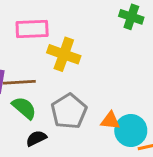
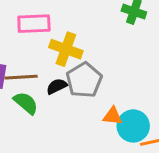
gray pentagon: (69, 111) -> (84, 80), moved
black semicircle: (36, 138) -> (57, 86), moved

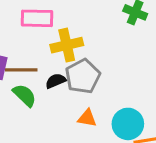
yellow cross: (66, 49) -> (67, 45), turned -36
orange triangle: (113, 116) -> (87, 118), moved

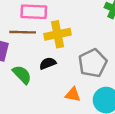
brown line: (21, 70) -> (23, 32), moved
gray pentagon: (83, 76) -> (93, 63), moved

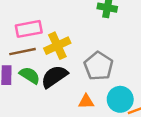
black semicircle: (48, 63) -> (54, 77), size x1.6
green semicircle: (22, 75) -> (30, 75), moved

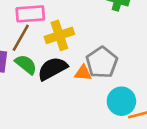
brown line: (22, 52) -> (21, 38), turned -55
orange triangle: (86, 102) -> (83, 73), moved

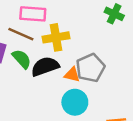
brown line: (21, 38) -> (21, 34), turned 75
cyan circle: (121, 101) -> (75, 102), moved

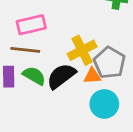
yellow cross: (56, 37) -> (82, 50), moved

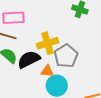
orange triangle: (92, 76) -> (47, 71), moved

